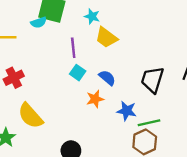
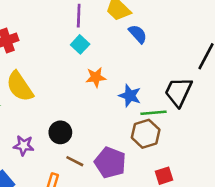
blue semicircle: (107, 78) -> (138, 34), moved
black trapezoid: (152, 80) -> (178, 92), moved

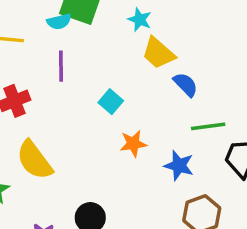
purple line: (79, 16) -> (61, 66), moved
green line: (153, 113) -> (208, 126), moved

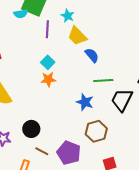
purple line: (61, 66) -> (47, 29), moved
orange star: (133, 144) -> (48, 79), moved

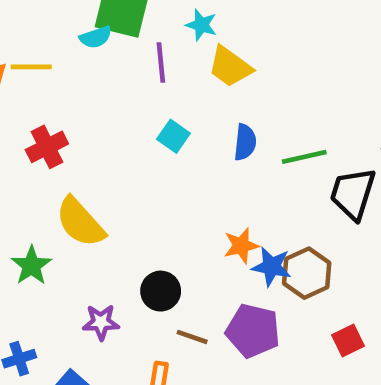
blue semicircle: (92, 55) -> (245, 142), moved, turned 56
orange star: (48, 79) -> (241, 246), moved
blue star: (85, 102) -> (271, 267), moved

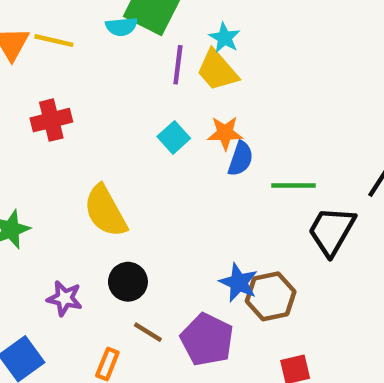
yellow trapezoid: (230, 67) -> (217, 70), moved
yellow semicircle: (80, 222) -> (105, 211), moved
orange star: (241, 246) -> (225, 133), moved

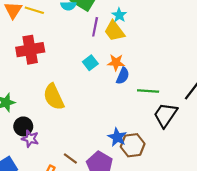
red cross: (51, 120) -> (30, 50), size x1.4
black circle: (128, 282) -> (23, 126), moved

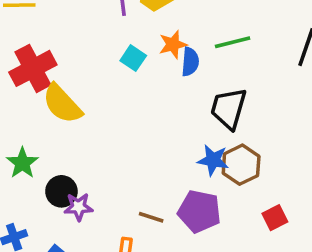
green line: (148, 91) -> (233, 42), moved
yellow semicircle: (54, 97) -> (62, 104), moved
black trapezoid: (165, 115) -> (229, 108), moved

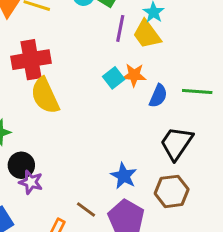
orange star: (173, 44) -> (134, 75), moved
blue star: (213, 160) -> (124, 176), moved

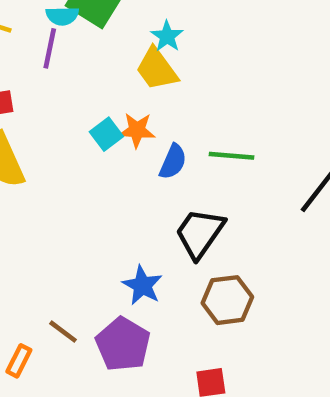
purple line: (120, 28) -> (50, 48), moved
blue star: (124, 176) -> (142, 285), moved
brown hexagon: (172, 191) -> (227, 300), moved

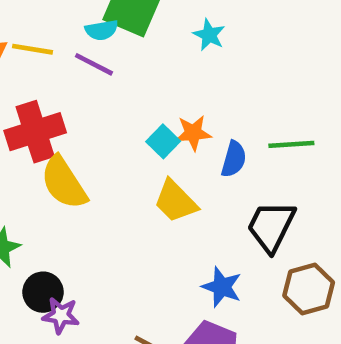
purple line: (50, 48) -> (94, 64), turned -66
yellow trapezoid: (157, 69) -> (176, 201), moved

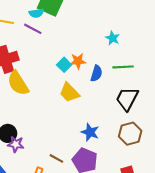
cyan star: (209, 35) -> (113, 38), moved
black trapezoid: (271, 226) -> (127, 99), moved

